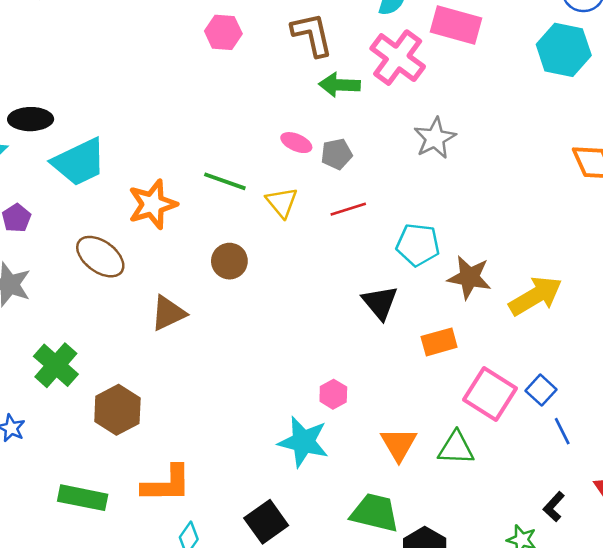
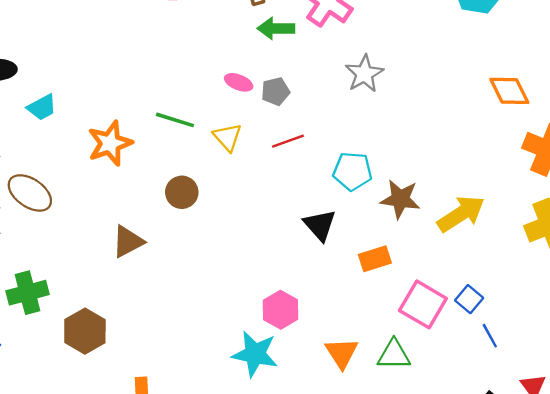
cyan trapezoid: (79, 162) -> (42, 107), size x0.6
brown ellipse: (100, 257) -> (30, 193), moved
green cross: (56, 365) -> (28, 293), turned 36
pink hexagon: (333, 394) -> (281, 310), size x1.4

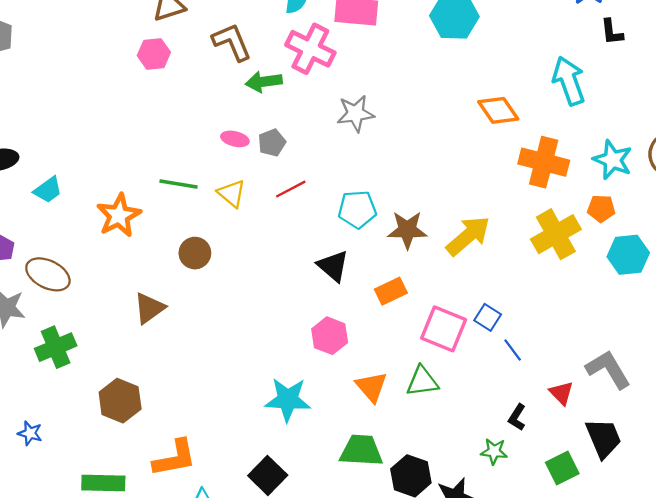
gray star: (364, 74) -> (355, 113), turned 30
green cross: (28, 293) -> (56, 347), moved
pink hexagon: (281, 310) -> (330, 336), moved

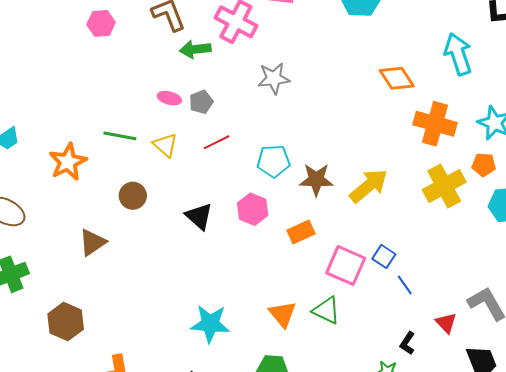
black triangle: (333, 266) -> (199, 216), moved
pink hexagon: (330, 336) -> (253, 209), moved
green triangle: (422, 381) -> (326, 310), turned 32

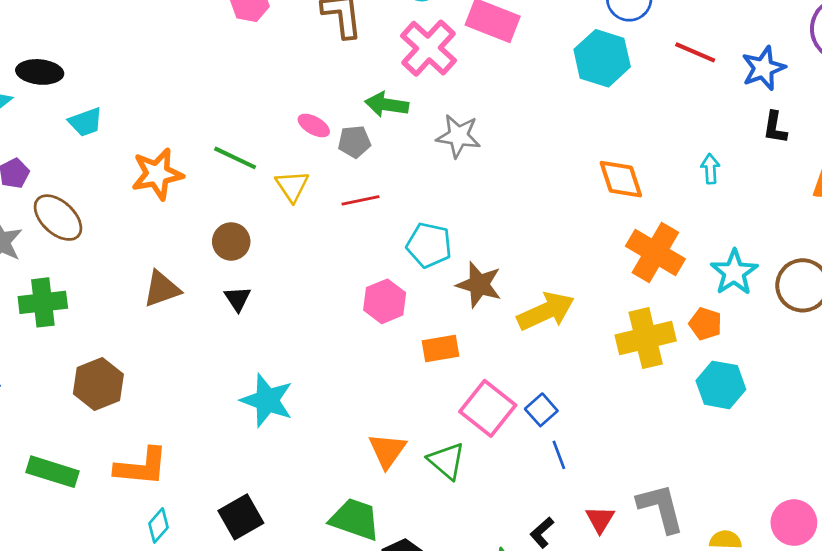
green arrow: (195, 49) -> (387, 105), moved
cyan arrow: (458, 54) -> (710, 169), size x0.5
black triangle: (199, 216) -> (238, 299), moved, size x0.7
cyan star: (210, 324) -> (267, 400), moved

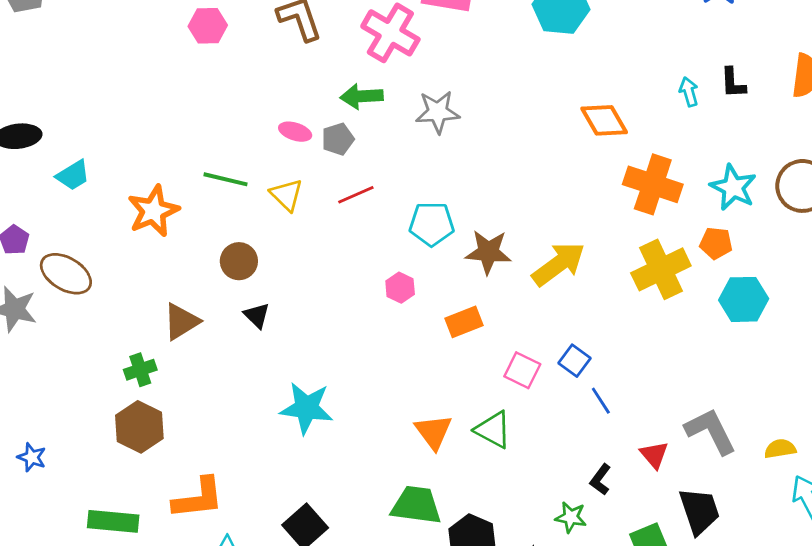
black L-shape: (775, 128) -> (733, 83), moved
pink hexagon: (385, 301) -> (400, 288), size x0.7
green cross: (43, 302) -> (140, 370), moved, size x0.7
pink square: (488, 408) -> (522, 370), size x0.7

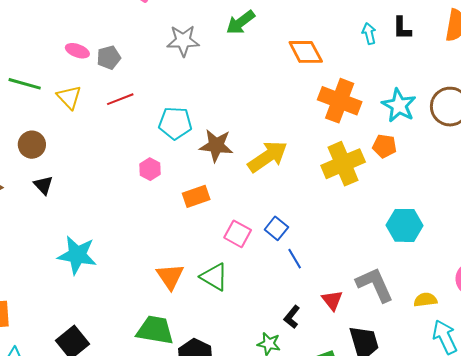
green arrow: (362, 96) -> (240, 22), moved, turned -36
cyan hexagon: (744, 299) -> (405, 225), moved

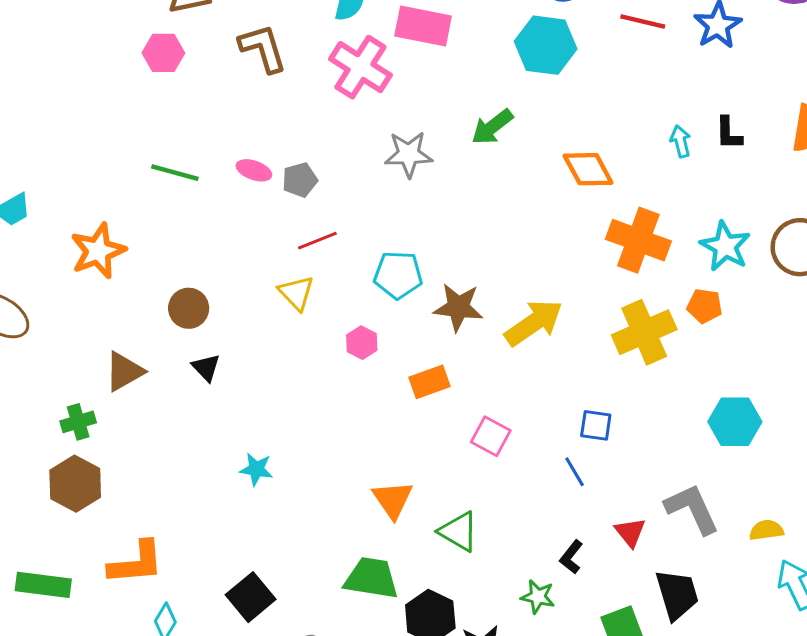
green line: (25, 84) -> (175, 173), moved
yellow triangle: (69, 97) -> (296, 293), moved
blue square: (276, 228) -> (596, 425), moved, turned -30
cyan star: (77, 255) -> (256, 469), size x0.6
green triangle: (214, 277) -> (459, 532), moved

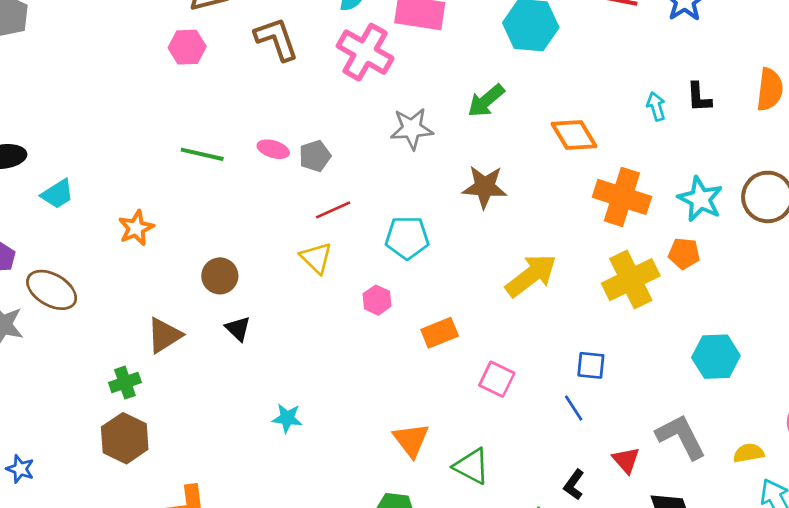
orange star: (98, 251) -> (136, 228), size x0.7
brown star: (458, 307) -> (485, 187), moved

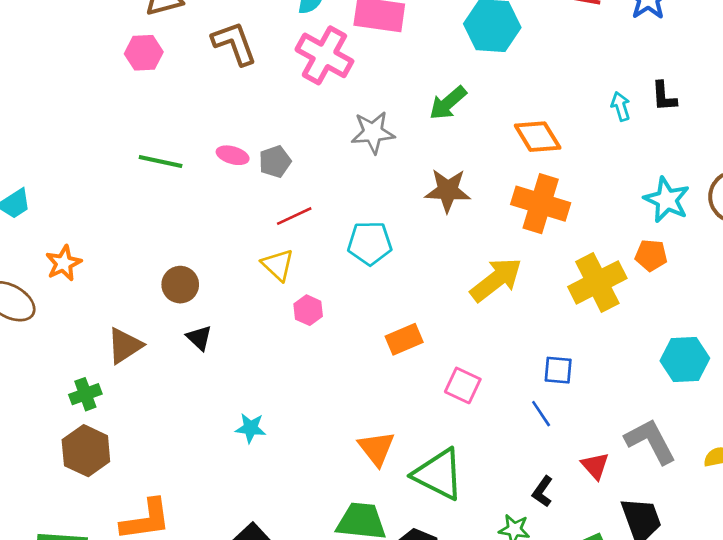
orange cross: (622, 197) -> (541, 204), moved
orange star: (136, 228) -> (64, 263), moved
pink hexagon: (377, 300) -> (308, 310), moved
green triangle: (472, 466) -> (438, 474), size x1.4

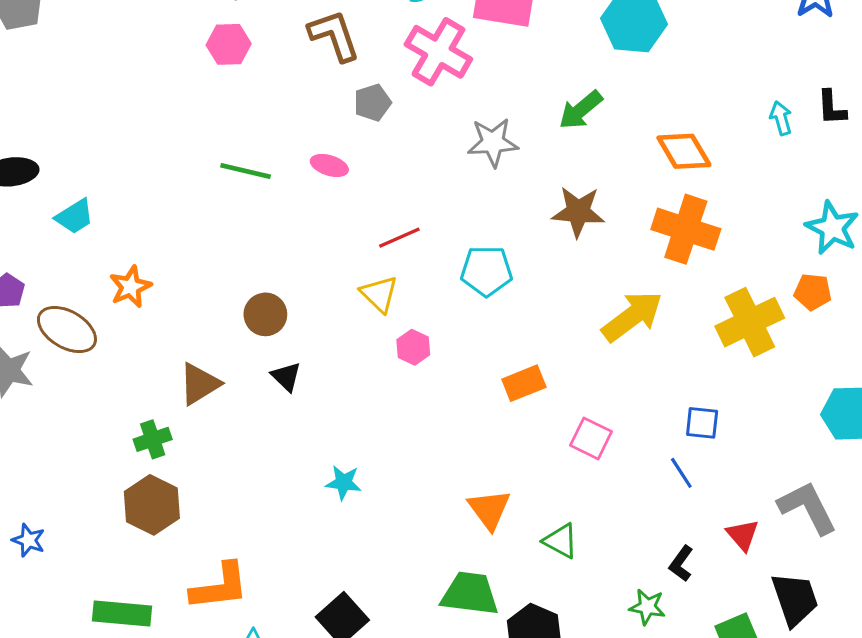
gray pentagon: (275, 162) -> (372, 103), moved
green triangle: (438, 474) -> (561, 541), size x0.6

